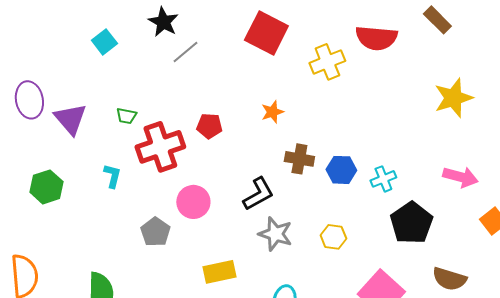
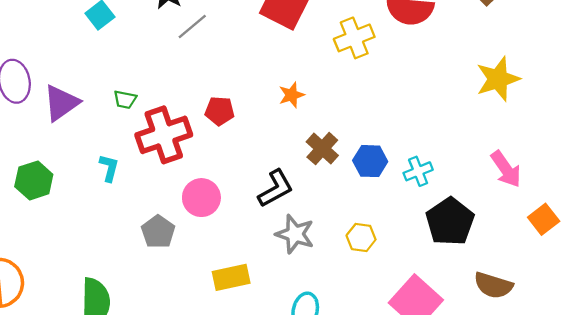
purple triangle: (70, 119) -> (61, 103), turned 36
brown cross: (299, 159) -> (322, 149), turned 32
pink arrow: (460, 177) -> (506, 169), turned 40

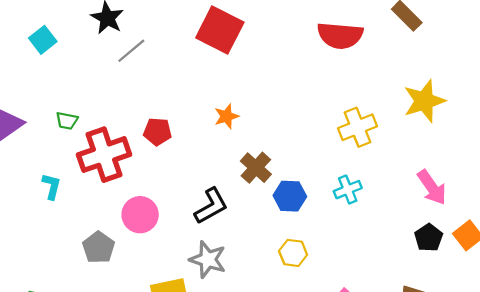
yellow cross: (354, 38) -> (358, 127), moved
blue hexagon: (370, 161) -> (290, 196), moved
black pentagon: (450, 222) -> (429, 238), moved, size x0.6
gray star: (295, 234) -> (208, 259), moved

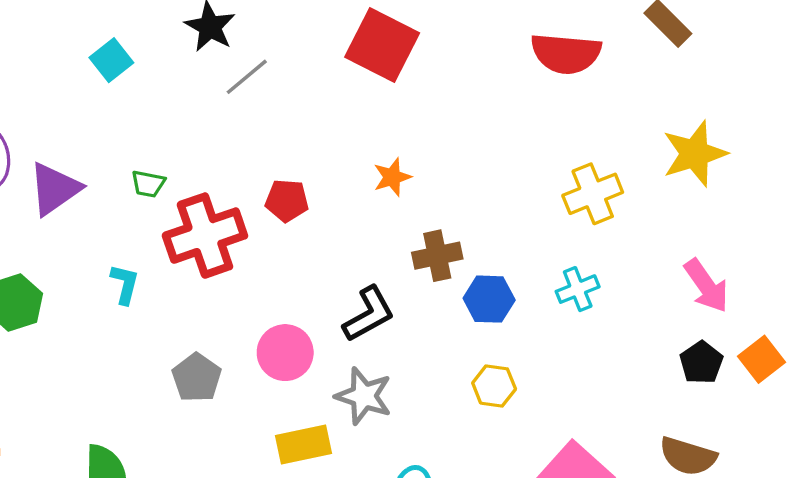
brown cross: (256, 168) -> (437, 256), turned 36
pink circle: (140, 215) -> (285, 353), moved

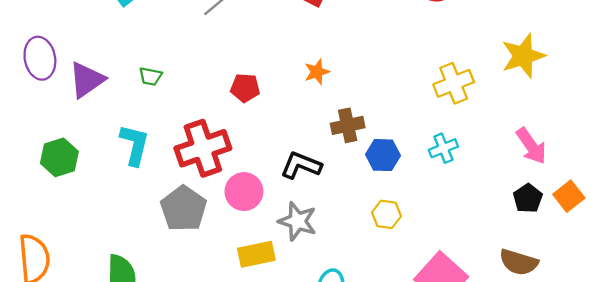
red cross: (205, 236) -> (203, 148), moved
cyan L-shape: (125, 284) -> (135, 145), size x1.5
black L-shape: (369, 314) -> (301, 165), turned -129
gray pentagon: (197, 378) -> (184, 209), size x1.4

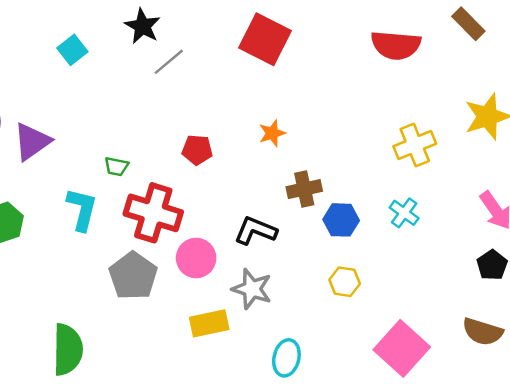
green trapezoid: (150, 76) -> (116, 166), moved
red cross: (203, 148) -> (153, 213), turned 36
cyan cross: (443, 148) -> (404, 213), turned -32

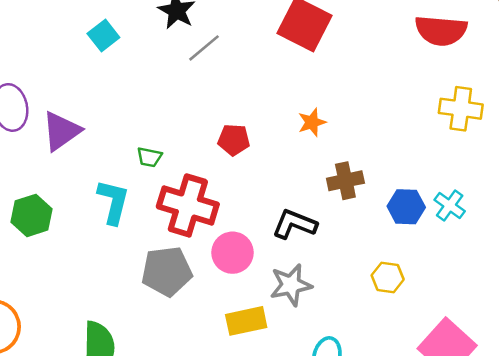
yellow cross: (415, 145) -> (461, 109), moved, turned 30
blue hexagon: (341, 220) -> (406, 207), moved
gray pentagon: (133, 276) -> (167, 271), turned 30
gray star: (252, 289) -> (291, 285), turned -30

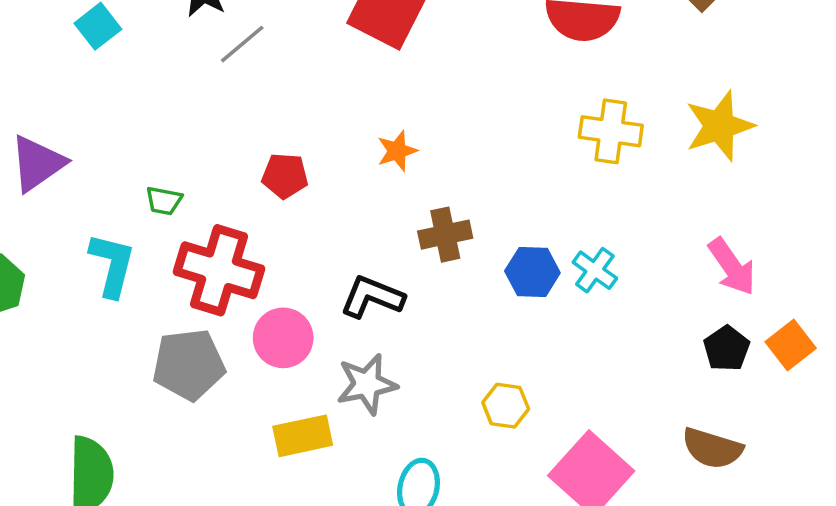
yellow hexagon: (388, 277) -> (506, 406), moved

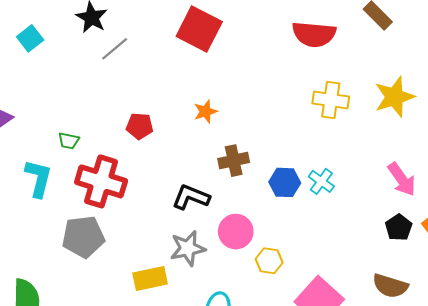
pink circle: (283, 338) -> (236, 232), moved

